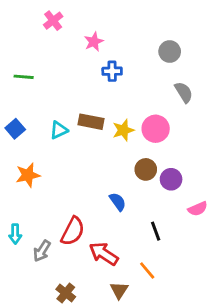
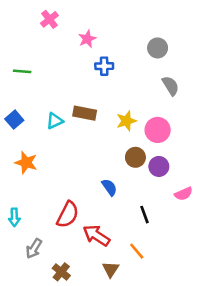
pink circle: (156, 129) -> (158, 130), moved
yellow star: (123, 130) -> (126, 121), moved
orange star: (28, 175) -> (26, 163), turned 30
gray arrow: (42, 251) -> (34, 248), moved

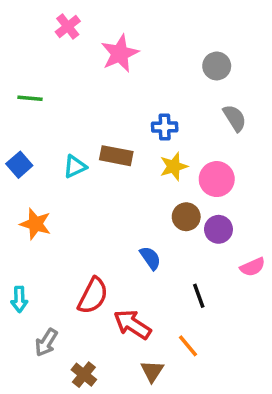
pink star: (87, 39) -> (120, 53), size x1.5
blue cross: (104, 66) -> (165, 127), moved

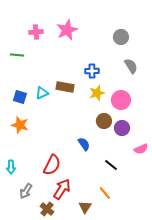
pink cross: (68, 27) -> (36, 32), moved, turned 32
blue square: (19, 165) -> (20, 97), moved, turned -32
black line: (199, 296) -> (111, 165), turned -32
red arrow: (132, 324) -> (62, 189), moved, turned 90

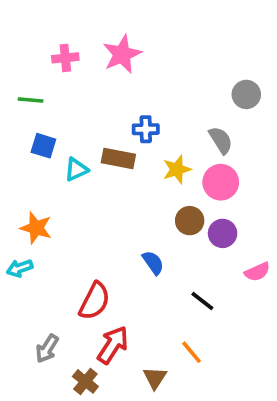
gray circle: (121, 37) -> (246, 94), moved
gray semicircle: (131, 66) -> (221, 140), moved
blue cross: (92, 71) -> (146, 129), moved
blue square: (20, 97) -> (43, 146), moved
cyan arrow: (11, 167) -> (20, 268), moved, turned 72

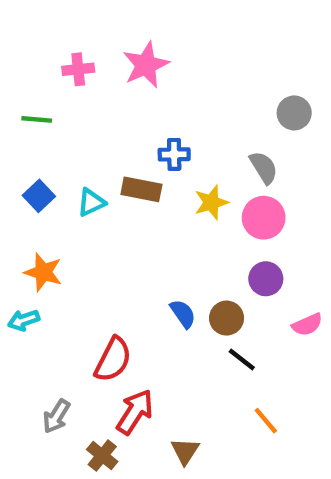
blue square: (43, 146) -> (39, 196), moved, turned 30
brown circle: (190, 221) -> (227, 318), moved
orange line: (191, 352) -> (266, 421), moved

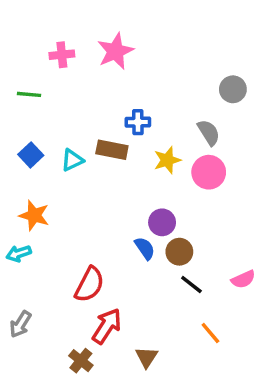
purple circle: (266, 279) -> (162, 222), moved
pink semicircle: (307, 325) -> (243, 279), moved
gray arrow: (56, 416) -> (20, 324), moved

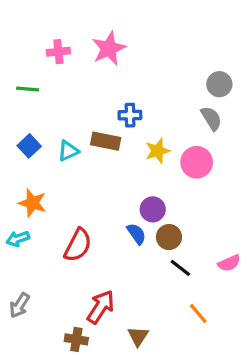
gray semicircle: (209, 132) -> (211, 118), moved
red semicircle: (89, 285) -> (78, 245), moved
brown cross: (81, 361) -> (76, 339), turned -30

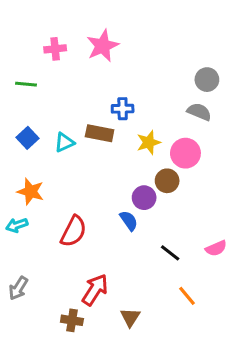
gray semicircle: (211, 118) -> (199, 112), turned -35
brown circle: (169, 237) -> (167, 181), moved

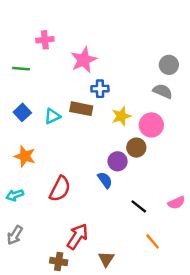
pink star: (103, 46) -> (84, 60), moved
cyan arrow: (17, 225) -> (15, 195), moved

